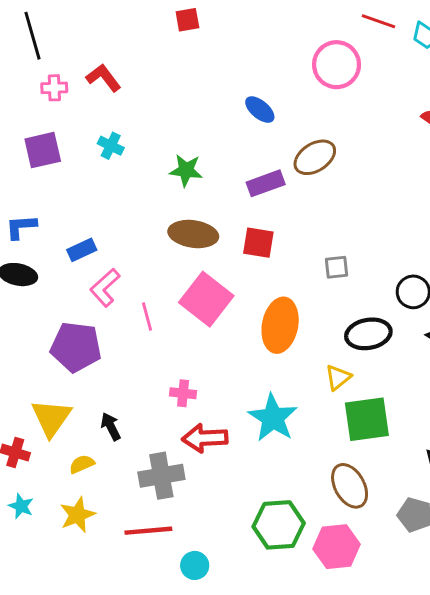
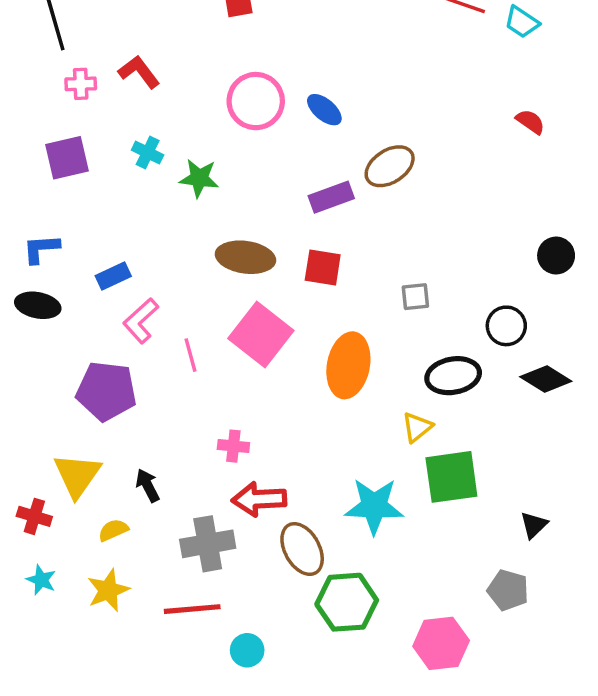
pink circle: (337, 65) -> (256, 101), moved
green star: (186, 170) -> (199, 178), moved
cyan star: (273, 418) -> (374, 506), moved, turned -30
brown ellipse: (350, 486) -> (302, 549), moved
pink hexagon: (337, 547) -> (441, 643), moved

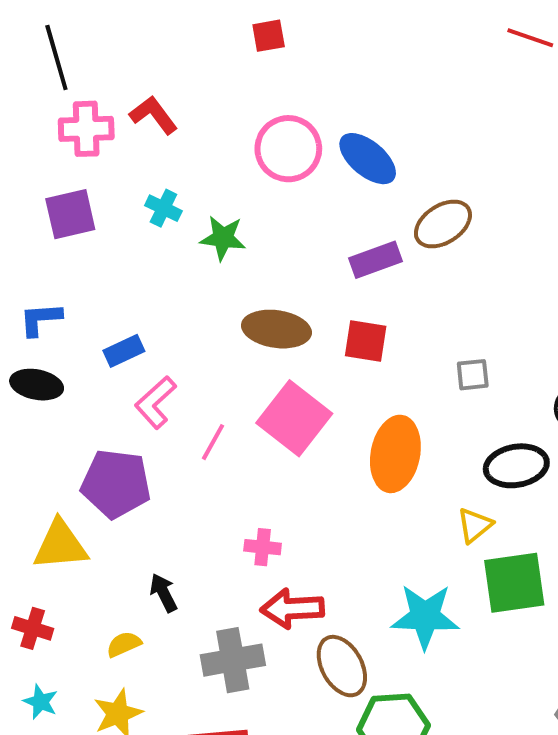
pink cross: (81, 84) -> (86, 129), size x1.5
blue ellipse: (324, 110) -> (368, 159), size x1.4
pink line: (191, 355) -> (213, 442), turned 44
yellow triangle: (77, 475) -> (60, 545), moved, turned 50

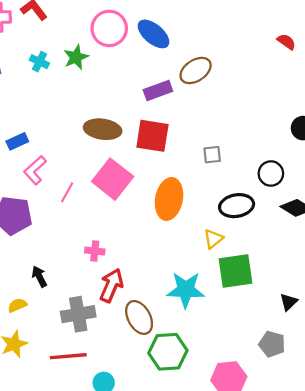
green star: (223, 238) -> (76, 57), moved, turned -30
red square: (366, 341) -> (152, 136), size x1.4
red arrow: (292, 609) -> (111, 285), turned 116

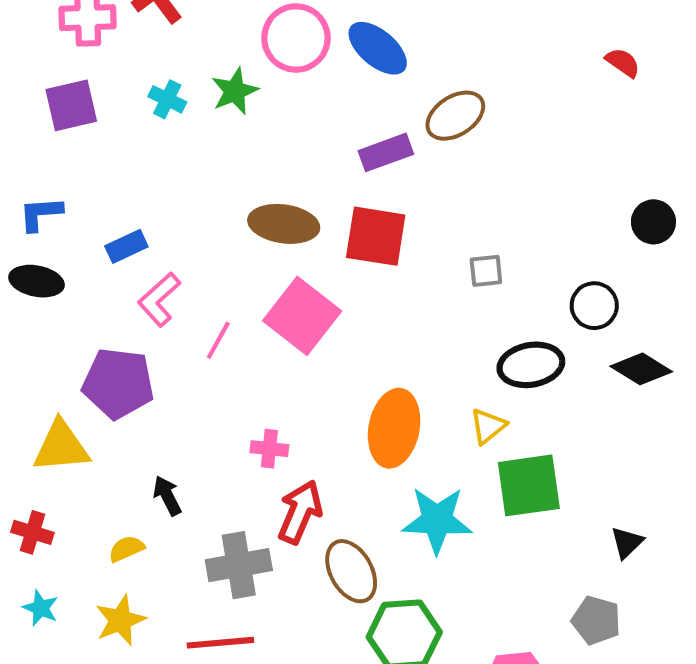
orange ellipse: (169, 199) -> (394, 428), moved

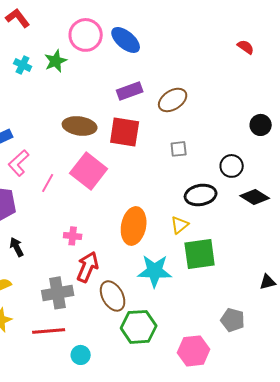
brown ellipse: (455, 116) -> (173, 100), moved
black arrow: (167, 496) -> (17, 247), moved
black triangle: (627, 543) -> (268, 282), moved, turned 30

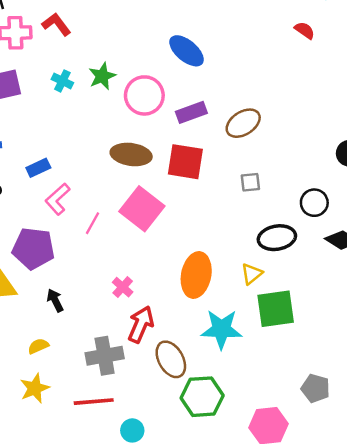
pink circle: (86, 35) -> (144, 95), moved
red semicircle: (246, 47) -> (305, 30), moved
pink cross: (73, 236) -> (123, 287), turned 36

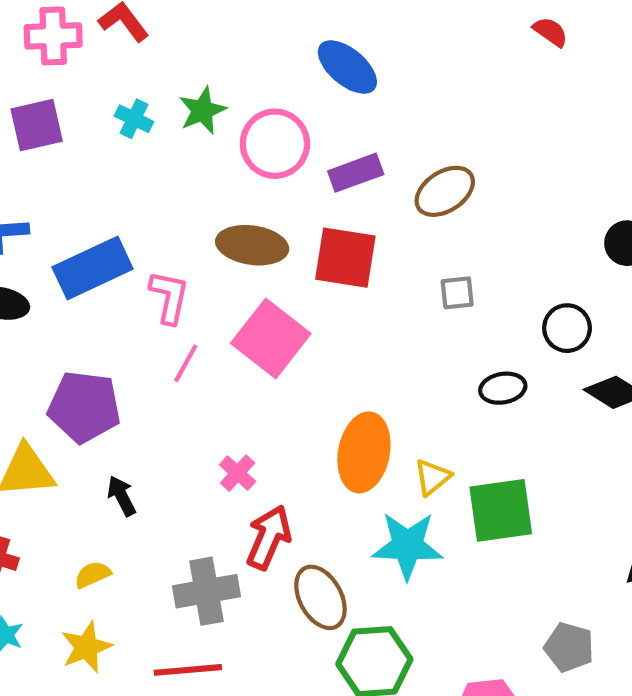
blue rectangle: (38, 168) -> (93, 268), size x1.8
pink L-shape: (58, 199) -> (169, 297), moved, turned 144
black ellipse: (277, 238) -> (503, 388), size x0.7
yellow triangle: (252, 274) -> (432, 477), moved

